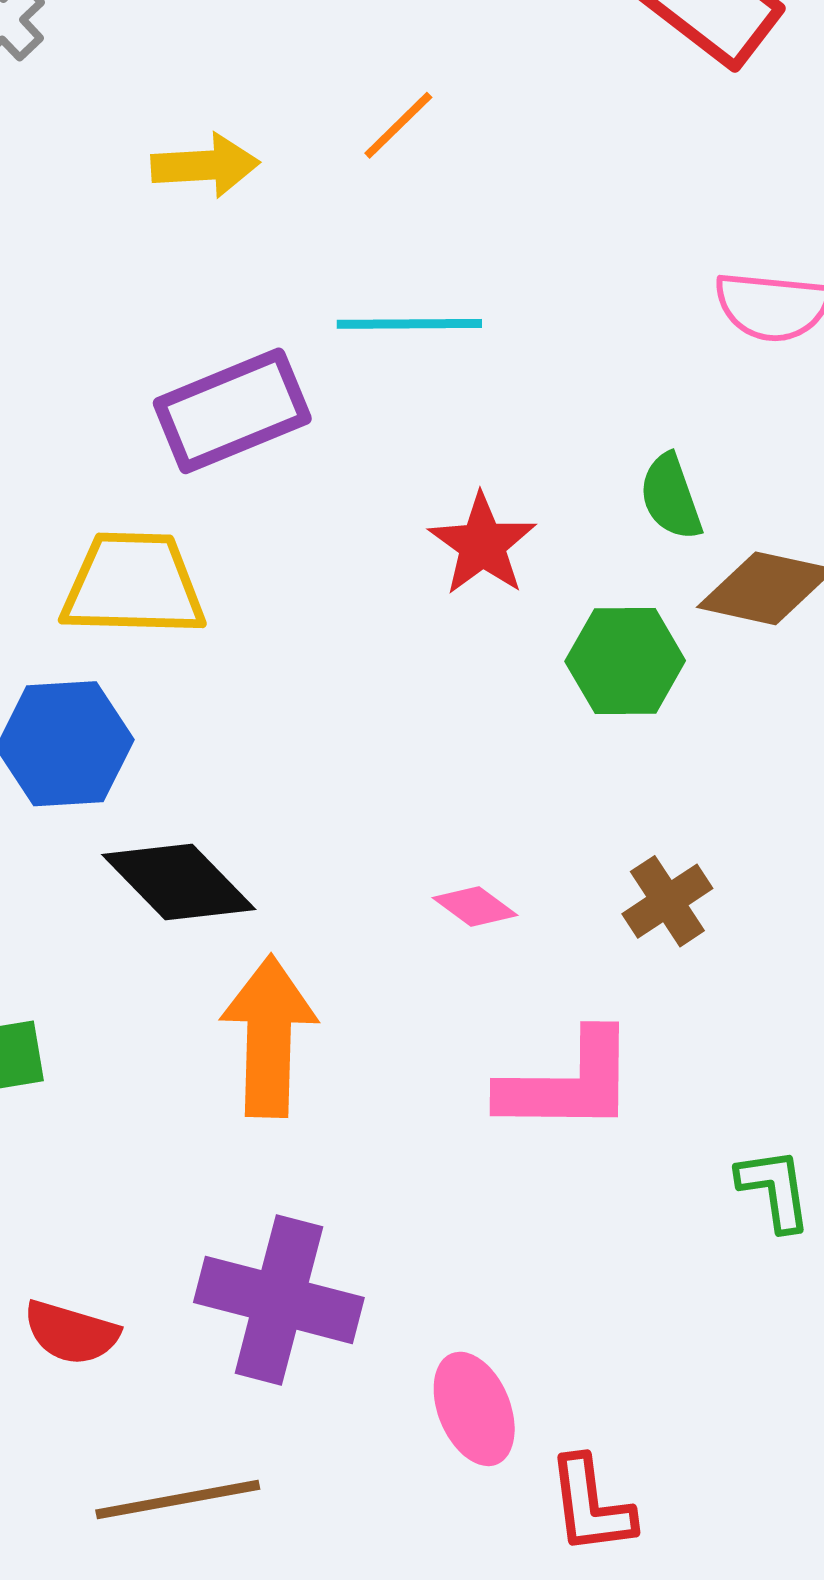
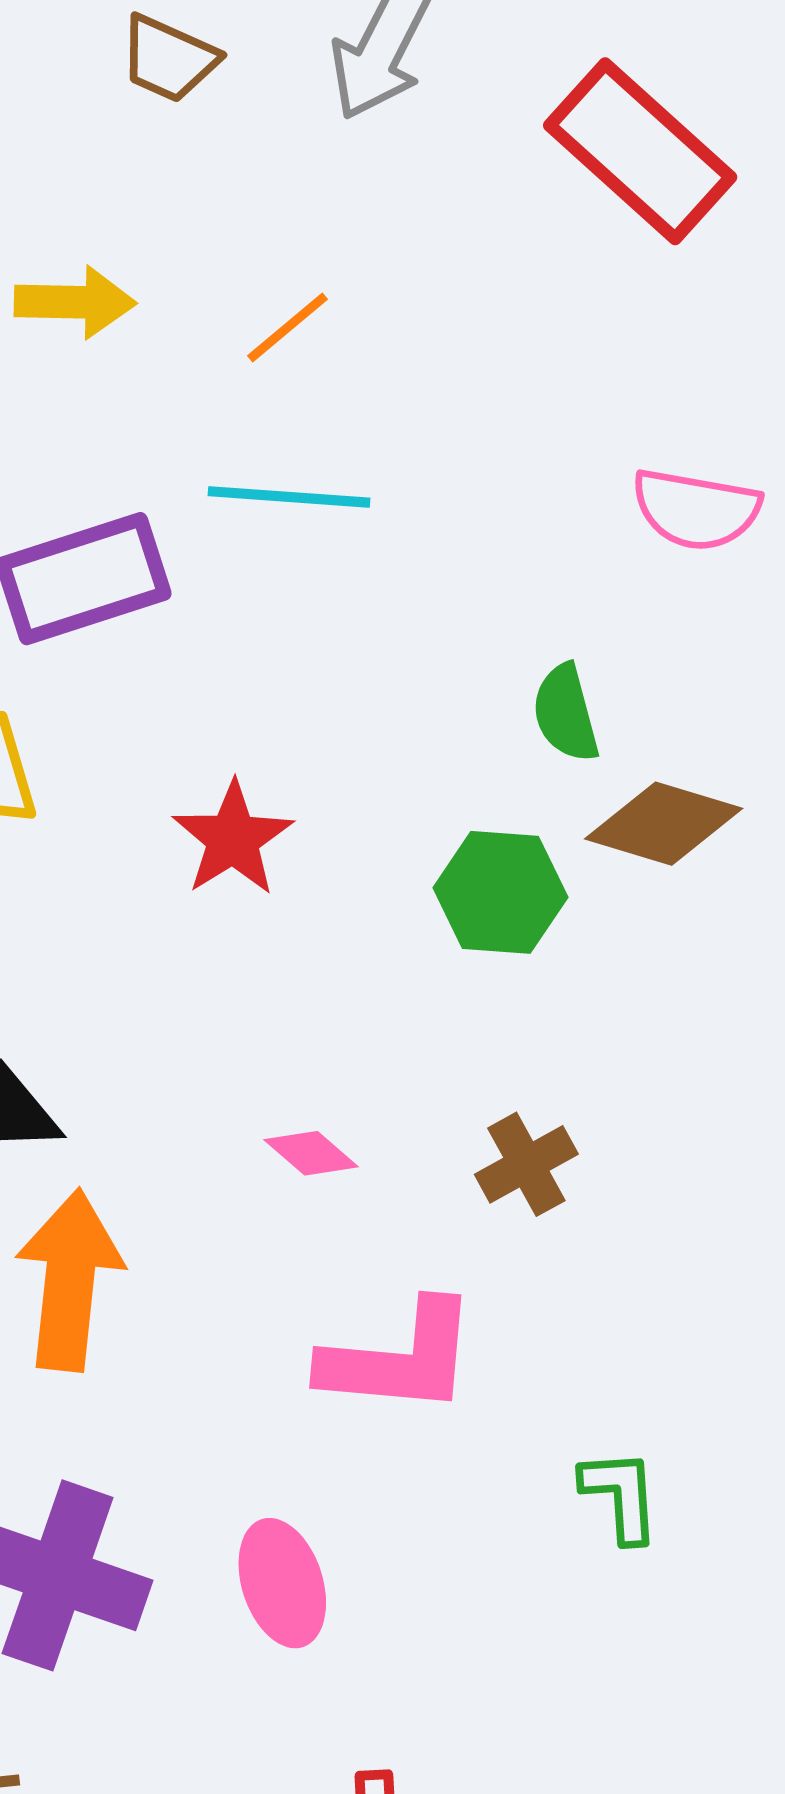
orange line: (398, 125) -> (287, 327), moved
red star: (482, 544) -> (233, 839), moved
pink ellipse: (474, 1409) -> (282, 1583), moved

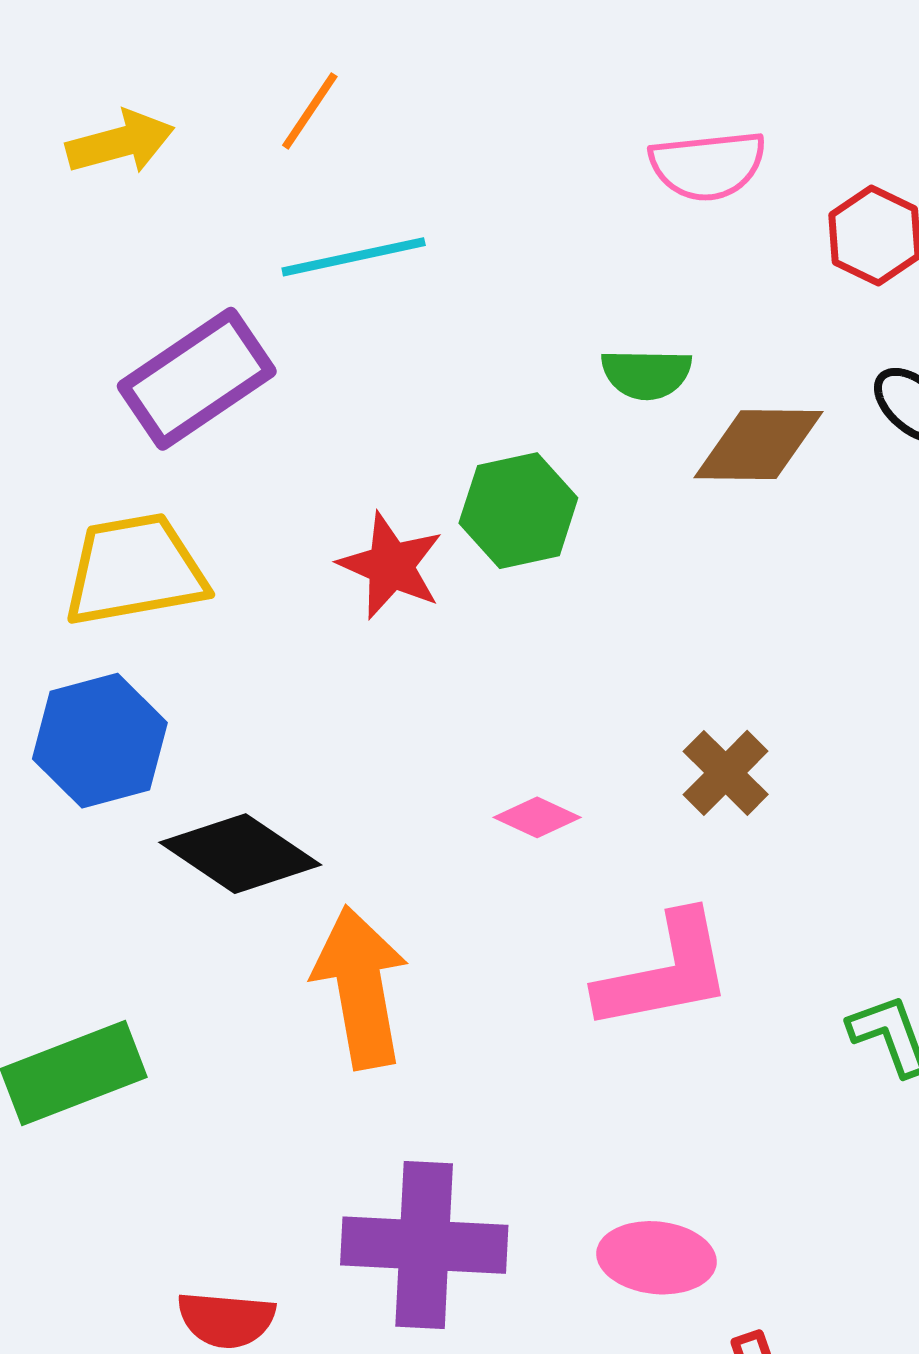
green semicircle: (566, 713) -> (646, 374), turned -58
green hexagon: (500, 892) -> (518, 511), moved
pink ellipse: (282, 1583) -> (657, 1258), moved, turned -50

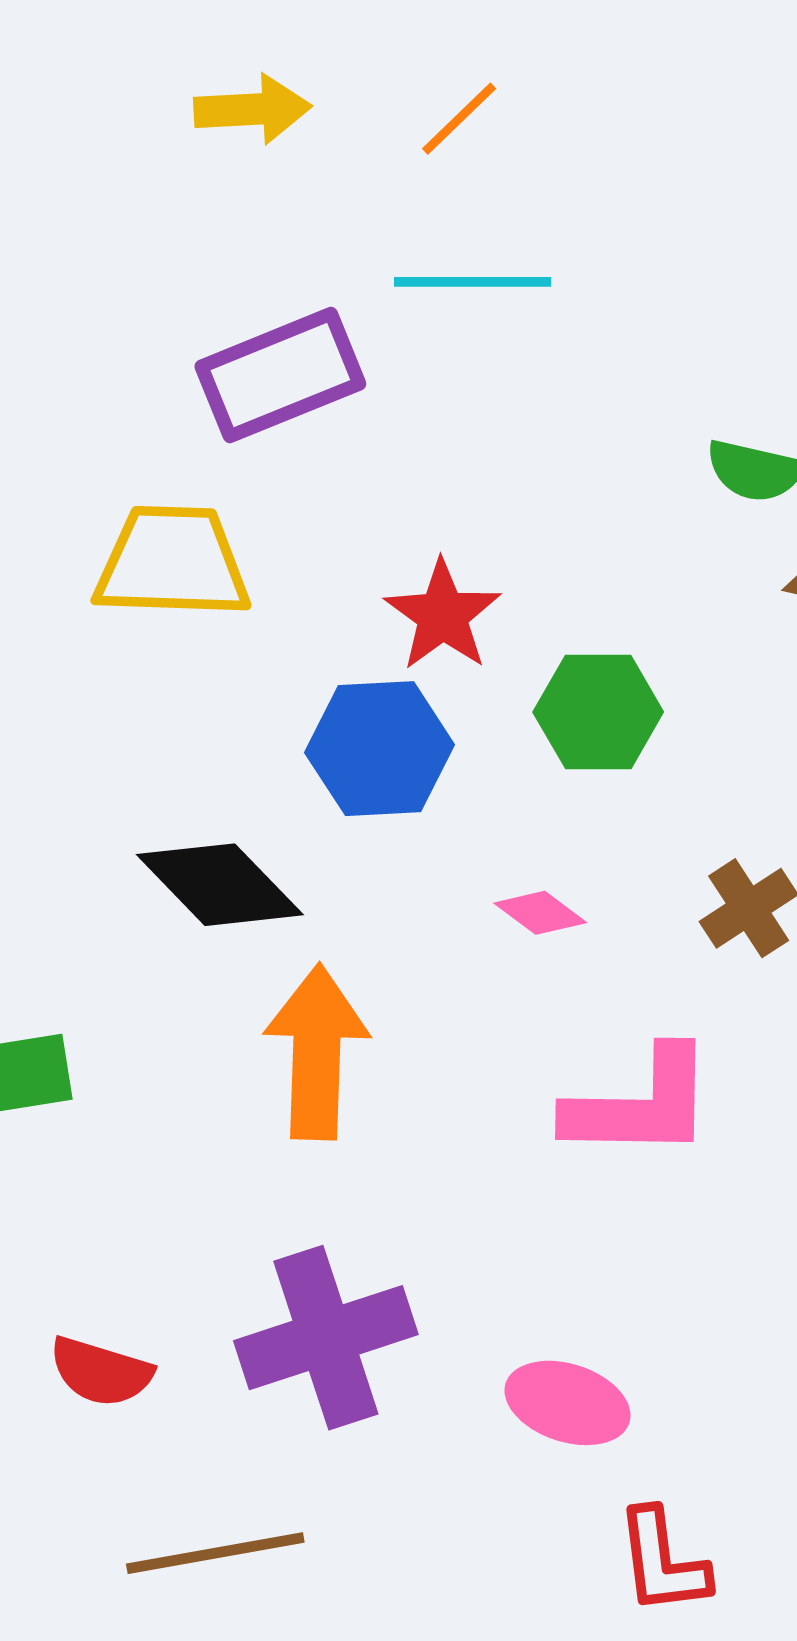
green hexagon: (518, 511) -> (598, 712), moved
blue hexagon: (100, 741) -> (380, 749), moved
purple cross: (424, 1245) -> (326, 1338), turned -33

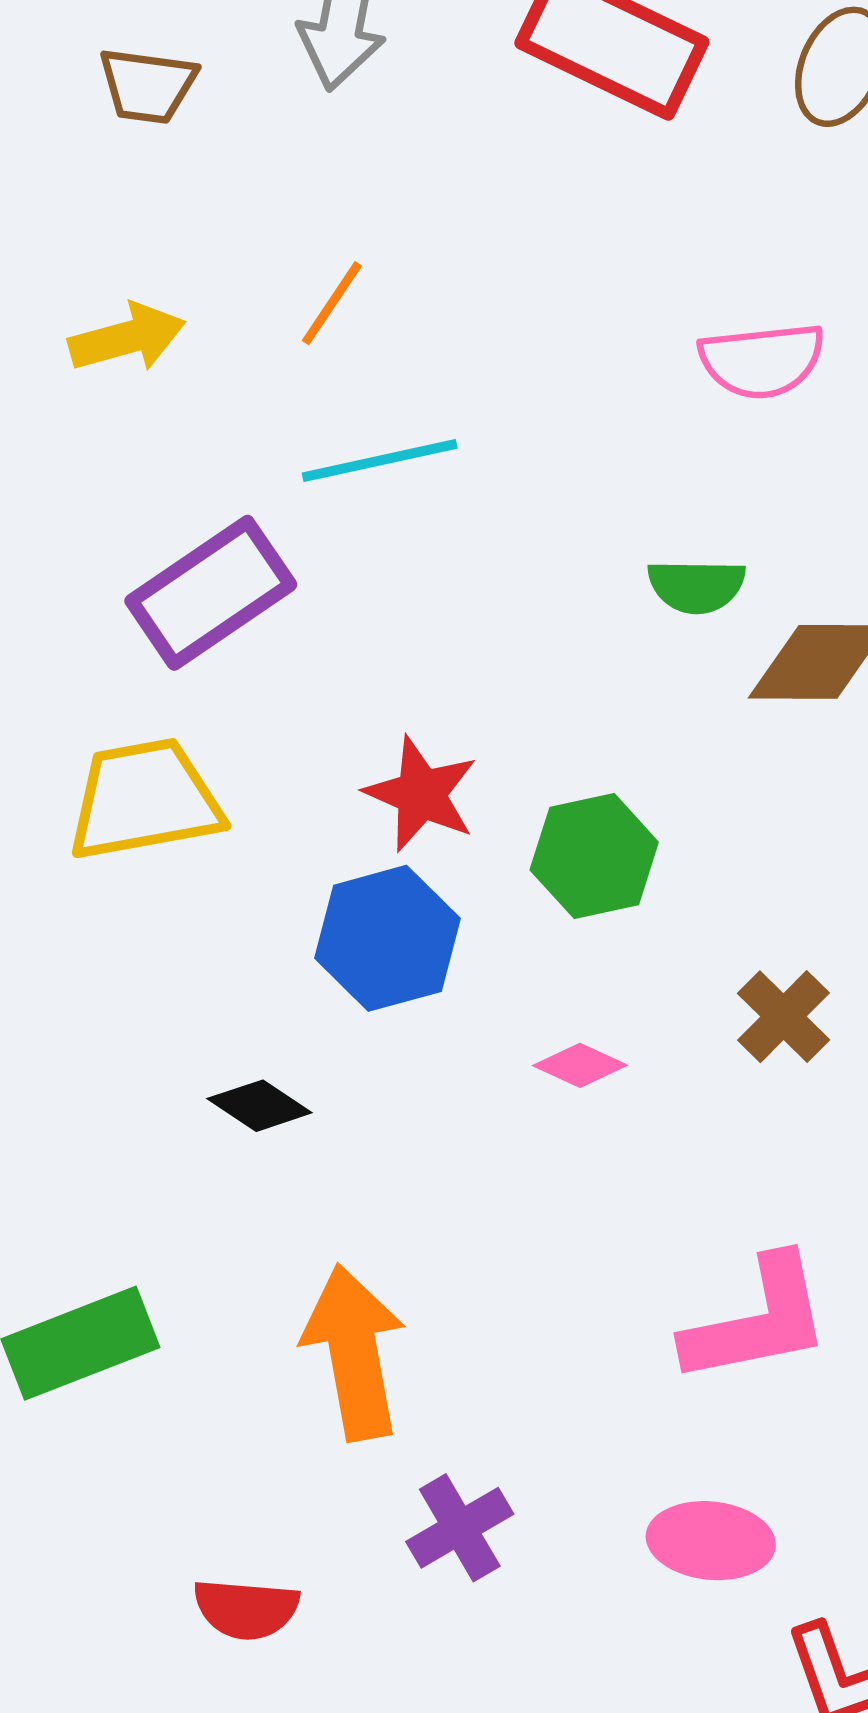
black diamond: (220, 885) -> (260, 1106), size x0.6
orange arrow: (317, 1052) -> (354, 1352), moved
pink L-shape: (640, 1104) -> (757, 1320), moved
purple cross: (326, 1338) -> (460, 1528), size x0.6

